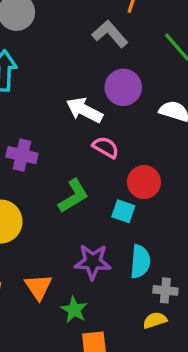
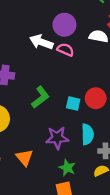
pink semicircle: (106, 147) -> (65, 50), moved
red circle: (144, 182) -> (96, 98), moved
green star: (74, 310) -> (67, 168), moved

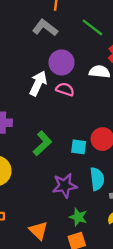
white arrow: (41, 42) -> (38, 83), turned 100
orange triangle: (24, 158) -> (38, 231), moved

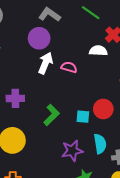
purple circle: (61, 62) -> (39, 38), moved

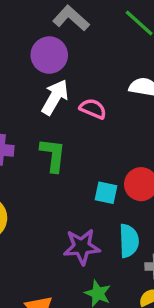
green L-shape: (51, 115) -> (53, 155), moved, turned -45

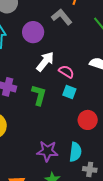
purple circle: (49, 55) -> (33, 32), moved
cyan square: (106, 193) -> (69, 92), moved

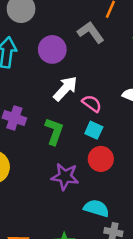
red circle: (88, 120) -> (101, 159), moved
purple star: (47, 151) -> (65, 177), moved
cyan semicircle: (75, 152) -> (96, 208), turned -84

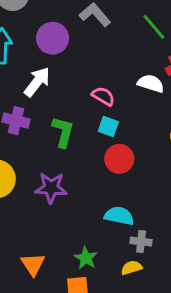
white arrow: (65, 89) -> (37, 82), moved
purple star: (65, 177) -> (51, 188), moved

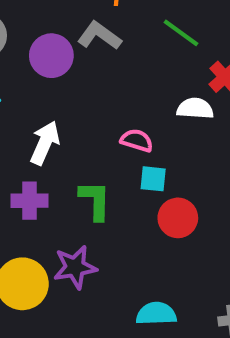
purple circle: (53, 38) -> (51, 56), moved
purple star: (51, 188) -> (75, 267), moved
cyan semicircle: (119, 216) -> (156, 314), moved

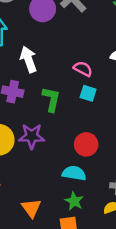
white arrow: (45, 143) -> (28, 59), turned -55
red circle: (178, 218) -> (86, 144), moved

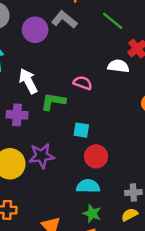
cyan square: (88, 93) -> (81, 130), moved
green L-shape: (51, 99) -> (53, 102), moved, turned -85

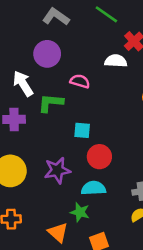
purple circle: (35, 30) -> (47, 54), moved
purple star: (42, 156) -> (57, 170), moved
green star: (92, 213) -> (80, 212), moved

